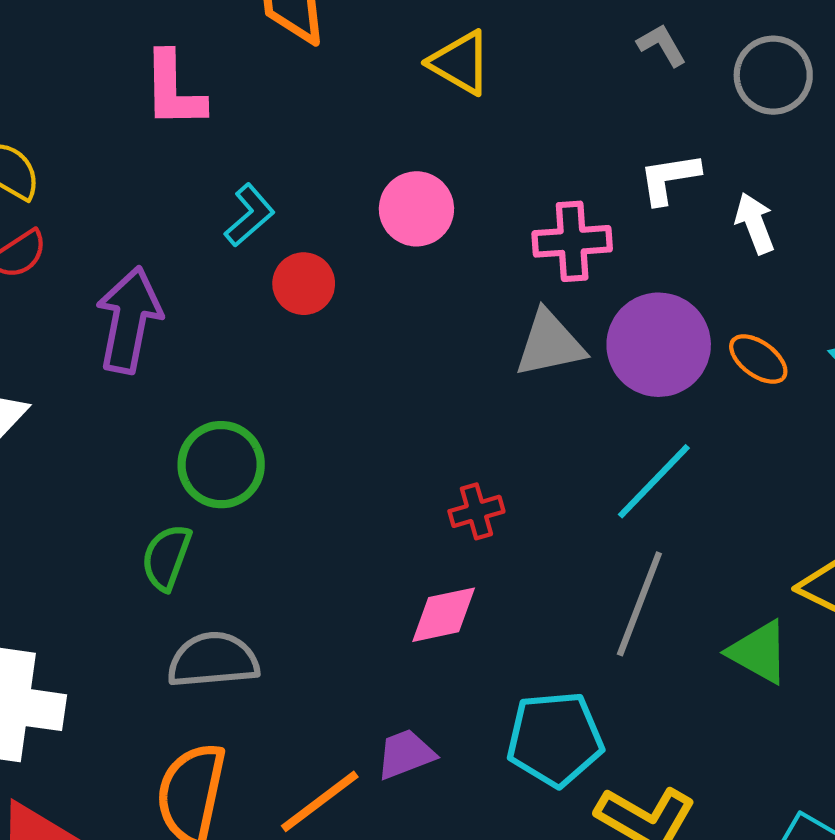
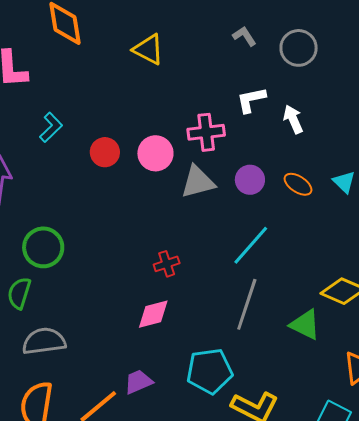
pink circle: (416, 209) -> (155, 153), moved
red circle: (304, 284) -> (105, 152), moved
purple circle: (659, 345) -> (250, 180), size x0.6

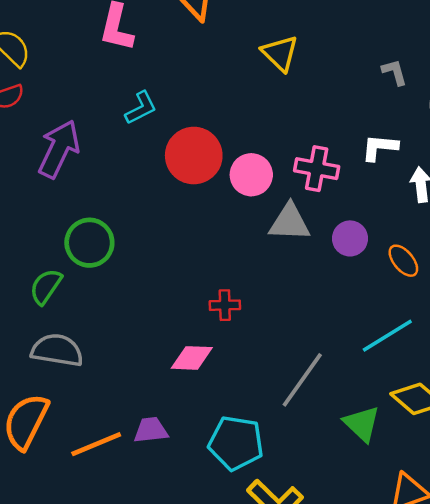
red circle: (105, 152) -> (194, 156), size x1.6
cyan line: (251, 245) -> (387, 336), moved

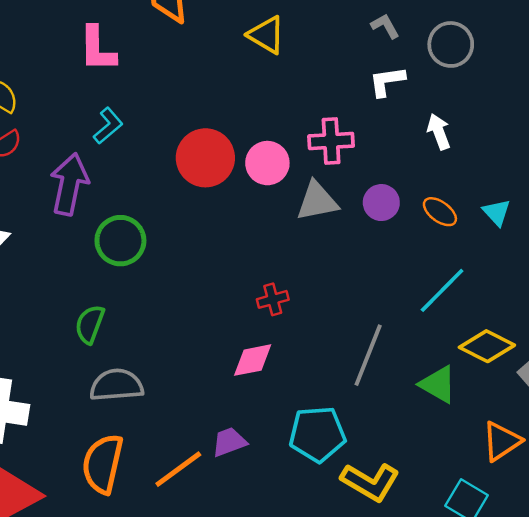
cyan L-shape: (141, 108) -> (108, 126), moved
white L-shape: (380, 147) -> (387, 81), moved
green circle: (89, 243) -> (120, 241), moved

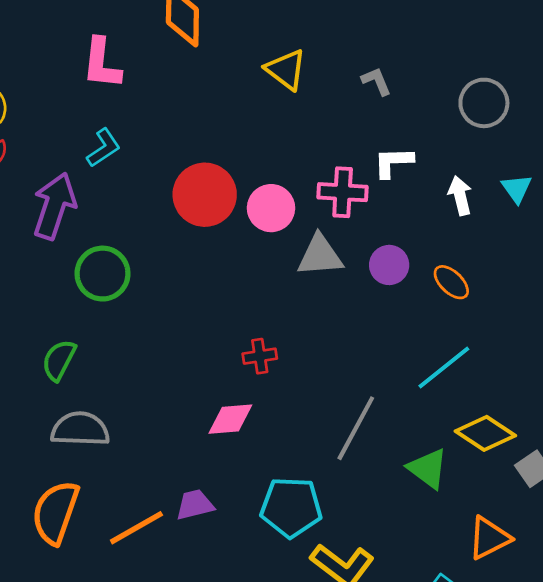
gray L-shape: (385, 26) -> (376, 81), moved
white L-shape: (387, 81) -> (393, 162), moved
cyan triangle: (497, 212) -> (517, 189), moved

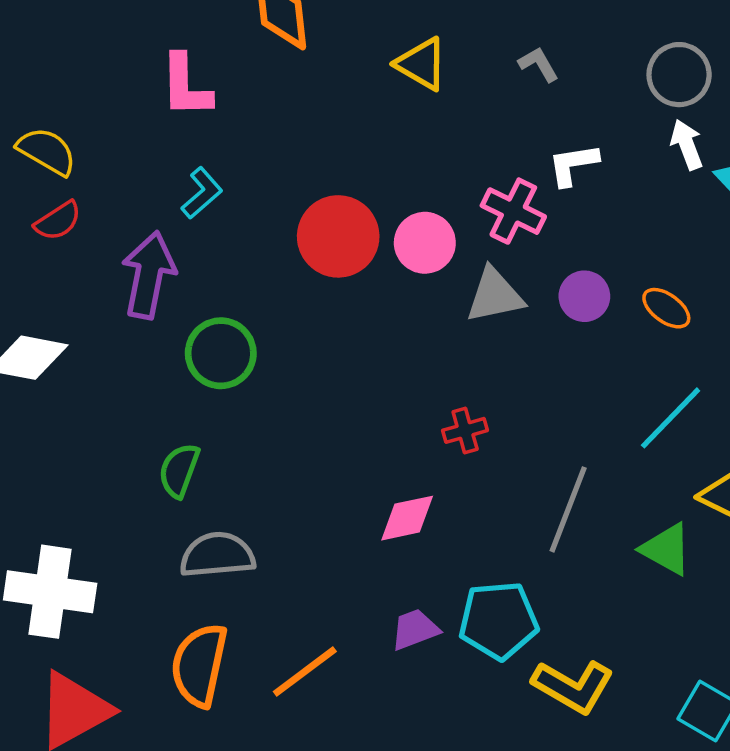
pink cross: (343, 192) -> (513, 211), turned 30
white arrow: (460, 196) -> (687, 145), moved
red cross: (260, 356) -> (465, 430), moved
purple trapezoid: (195, 505) -> (415, 629), moved

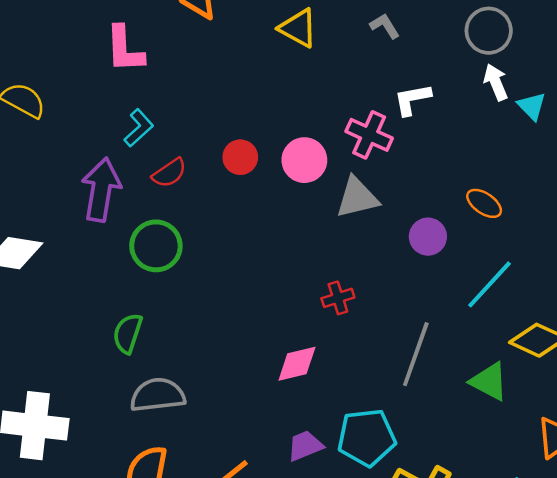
red semicircle: (58, 221) -> (169, 173), moved
red circle: (338, 236) -> (240, 157), size x0.6
purple circle: (584, 296) -> (428, 237), moved

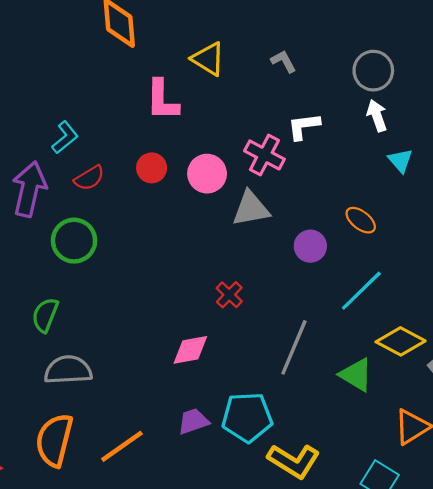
pink L-shape: (125, 49) -> (162, 100), moved
cyan triangle: (532, 106) -> (400, 161), moved
red cross: (338, 298) -> (229, 295), turned -32

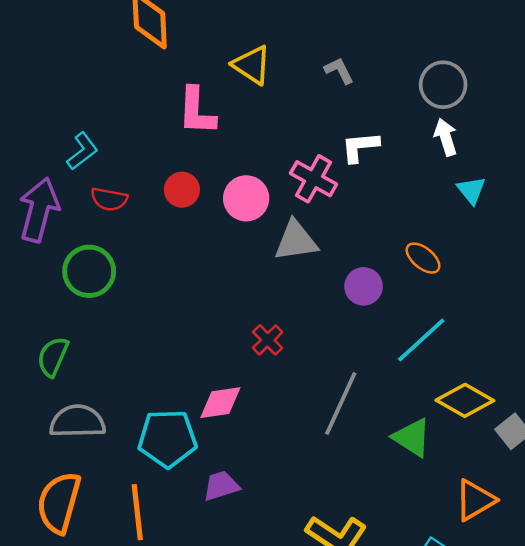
red semicircle: (89, 178) -> (109, 199), turned 40
cyan pentagon: (247, 417) -> (167, 438), moved
orange line: (122, 446) -> (137, 512), turned -63

